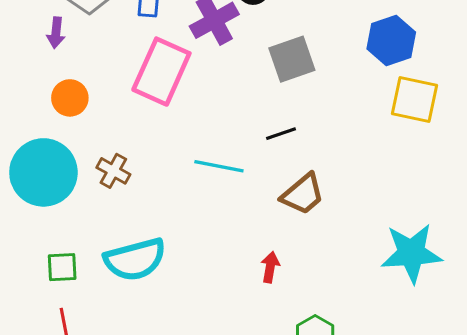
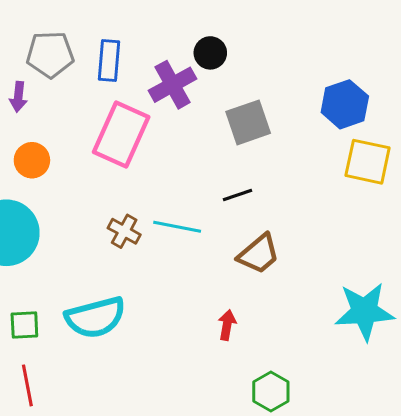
brown cross: (113, 171) -> (124, 231), moved

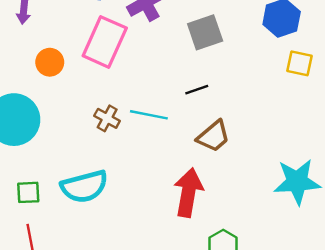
orange circle: (32, 160) -> (50, 62), moved
yellow square: (368, 162) -> (299, 63), size x0.7
red arrow: (227, 325) -> (188, 192), size x2.0

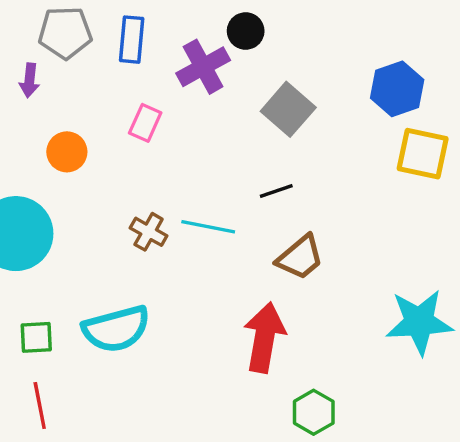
gray square: (205, 32) -> (288, 109), turned -30
pink rectangle: (105, 42) -> (145, 123), size x0.5
yellow square: (299, 63) -> (423, 154), size x1.4

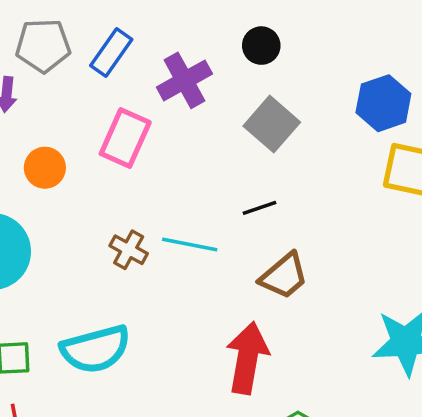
black circle: (246, 31) -> (261, 46), moved
blue rectangle: (132, 40) -> (111, 53), turned 30
pink rectangle: (145, 123) -> (125, 138), size x1.5

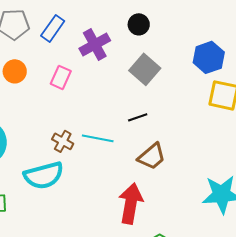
pink rectangle: (125, 138) -> (61, 77), size x0.7
orange circle: (45, 168) -> (15, 71), moved
cyan semicircle: (95, 349) -> (44, 175), moved

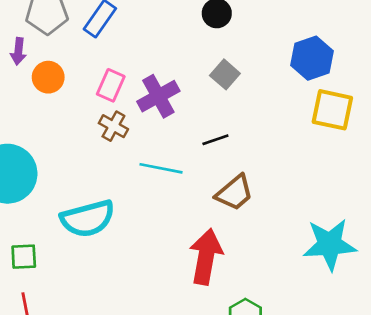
purple cross: (95, 44) -> (158, 96), moved
gray square: (145, 69) -> (225, 74), size x0.7
brown cross: (63, 141) -> (113, 126), moved

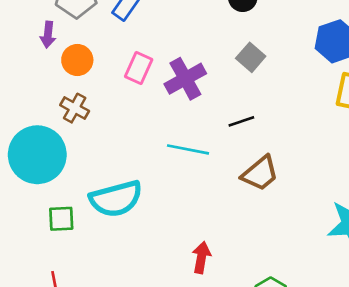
brown cross: (113, 126) -> (75, 108), moved
green square: (24, 257) -> (61, 219), moved
red arrow: (206, 257) -> (201, 257), moved, size x0.6

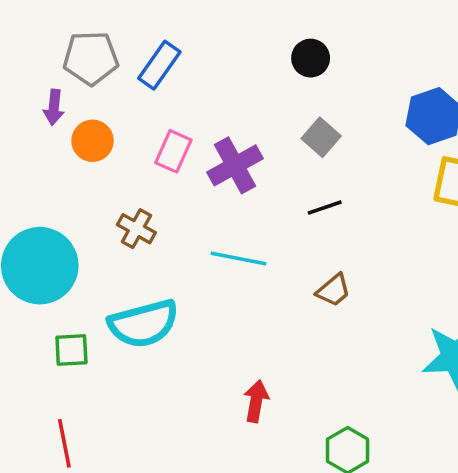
brown cross: (75, 108) -> (136, 229), moved
black line: (241, 121) -> (325, 208), moved
brown trapezoid: (260, 173) -> (333, 290), size x0.7

